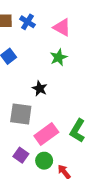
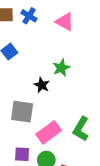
green star: (59, 57) -> (61, 68), moved
purple square: (21, 155) -> (22, 154), turned -32

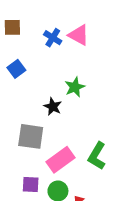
blue cross: (29, 16) -> (53, 38), moved

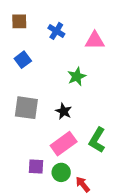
pink triangle: (79, 35) -> (95, 41), moved, turned -30
black star: (53, 107) -> (64, 111), moved
gray square: (31, 136) -> (26, 108), moved

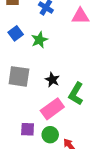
green star: (77, 77) -> (39, 40), moved
green L-shape: (97, 140) -> (76, 94), moved

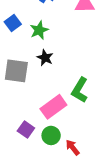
black star: (52, 80) -> (45, 58), moved
purple square: (28, 129) -> (26, 129), turned 32

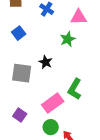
green star: (39, 30) -> (68, 39), moved
purple square: (26, 129) -> (20, 115), moved

